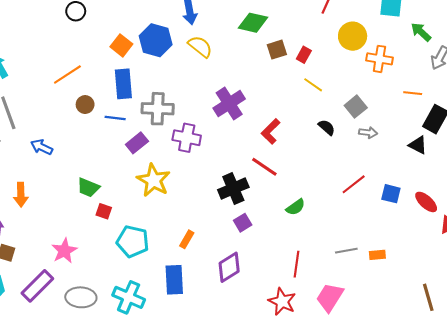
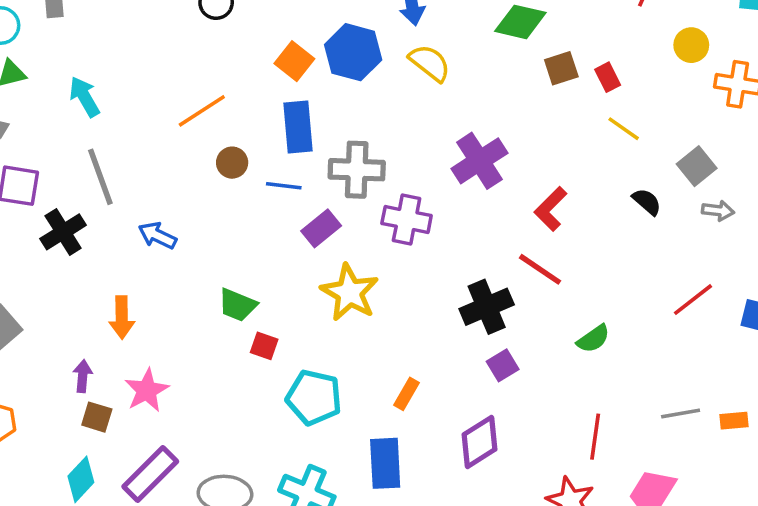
yellow circle: (353, 36) -> (691, 45), size x0.7
red rectangle: (304, 55) -> (608, 77), turned -56
pink star: (64, 251) -> (147, 390), moved

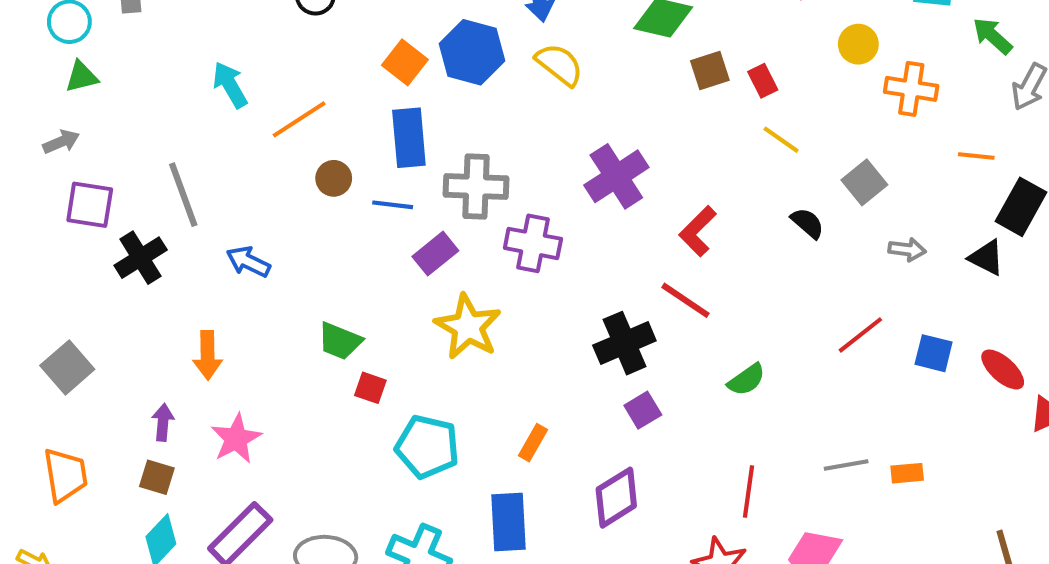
cyan arrow: (84, 97) -> (230, 85), moved
gray arrow: (718, 211) -> (907, 250), moved
brown square: (97, 417) -> (157, 477), moved

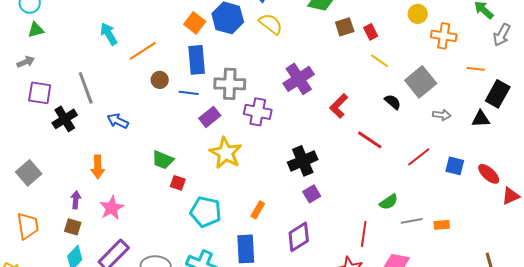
gray square: (864, 182) -> (421, 82), size x1.4
black triangle: (986, 258) -> (481, 119), turned -30
red line: (685, 300) -> (370, 140), moved
green semicircle: (746, 380) -> (389, 202), moved

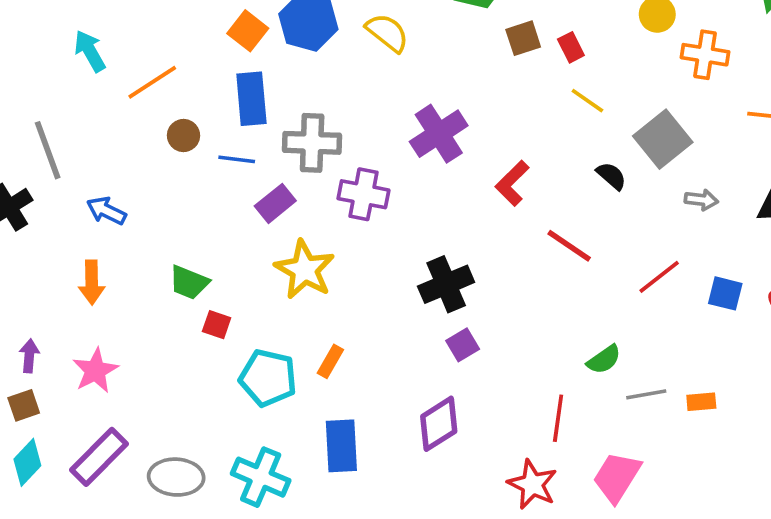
orange arrow: (98, 167) -> (92, 282), moved
orange rectangle: (258, 210) -> (330, 361), moved
brown square: (73, 227) -> (24, 405), turned -36

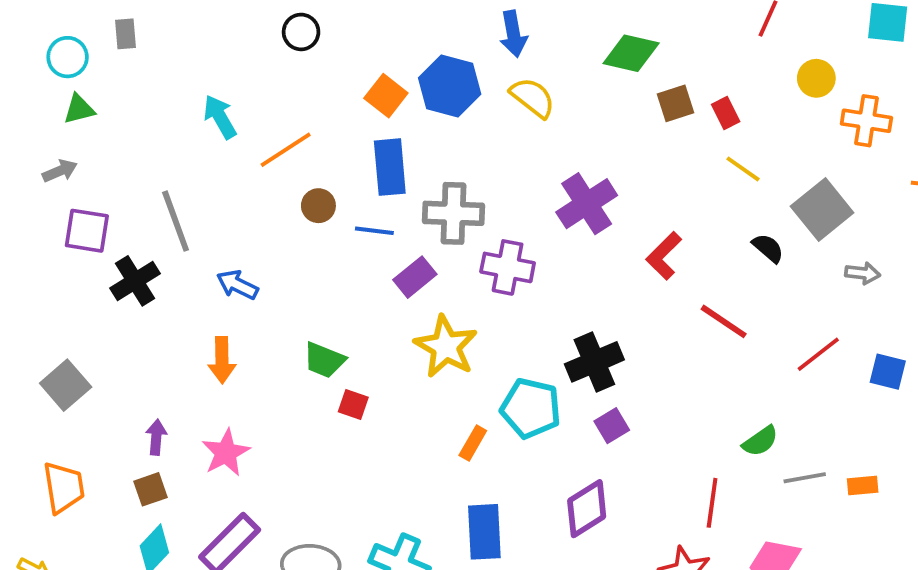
cyan pentagon: (268, 378) -> (531, 408), moved

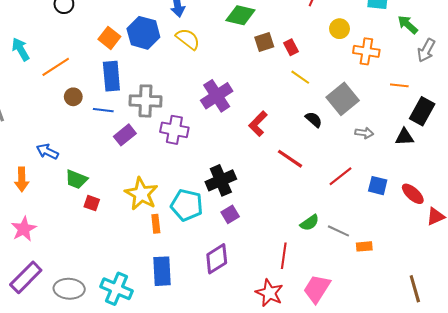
blue arrow: (237, 285) -> (47, 151), moved
yellow star: (446, 347) -> (141, 194), moved
orange rectangle: (473, 443) -> (156, 224), turned -36
gray line: (805, 478) -> (338, 231), moved, turned 35

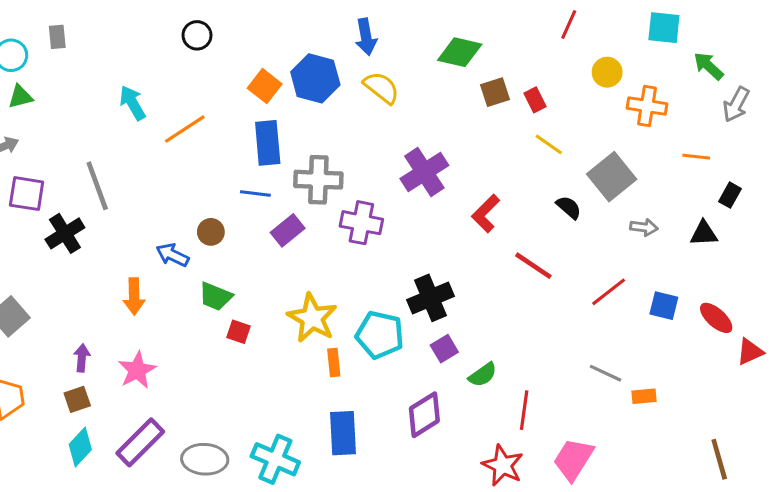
brown circle: (73, 97) -> (211, 232), moved
black rectangle: (422, 111) -> (730, 195), size x0.6
green semicircle: (310, 223) -> (483, 375), moved

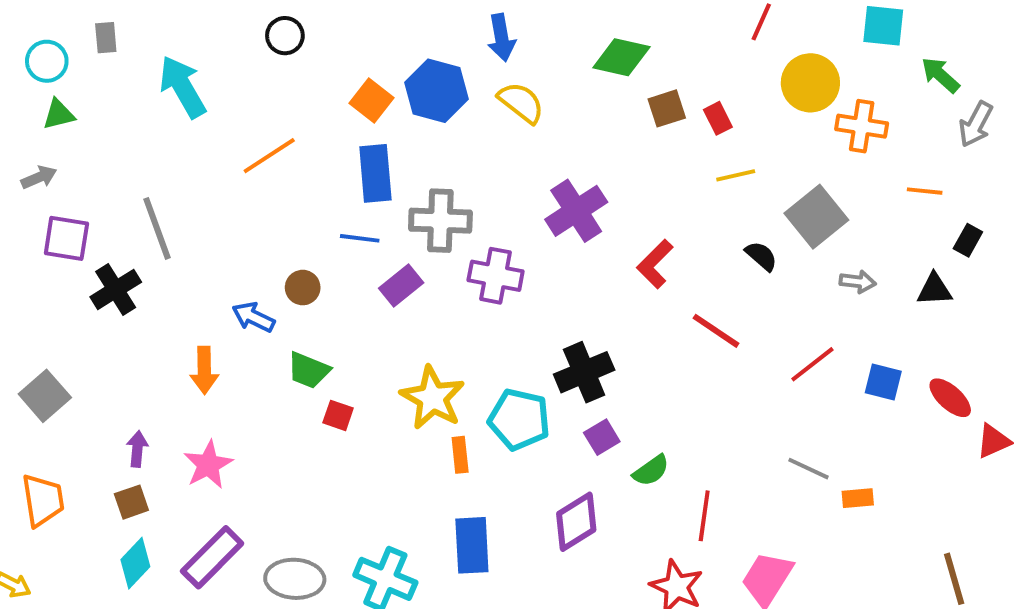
yellow circle: (607, 72) -> (810, 83), size x1.5
cyan arrow: (133, 103) -> (183, 87), moved, size x1.4
yellow line: (549, 144) -> (736, 175), turned -48

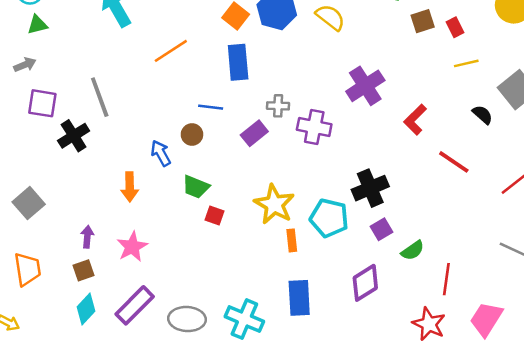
gray cross: (440, 221) -> (278, 106), moved, size x0.6
blue line: (360, 238) -> (211, 107), moved
blue arrow: (253, 317) -> (161, 153), turned 35

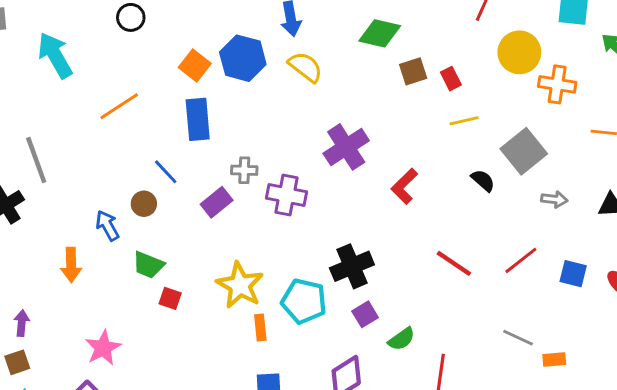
blue line: (211, 107) -> (166, 172), turned 40
red line: (454, 162) -> (454, 263), moved
pink star: (132, 247) -> (103, 348), moved

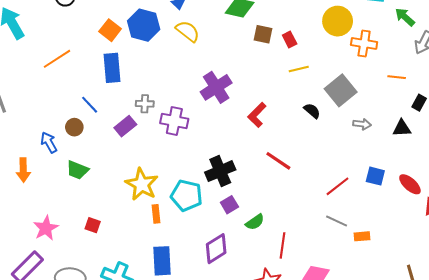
brown square: (413, 71) -> (263, 34), turned 30
red line: (521, 260) -> (338, 186), moved
red line: (454, 263) -> (278, 161), moved
red square: (170, 298) -> (93, 225), moved

